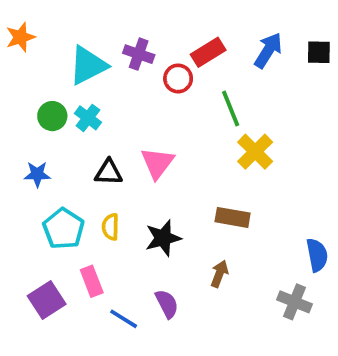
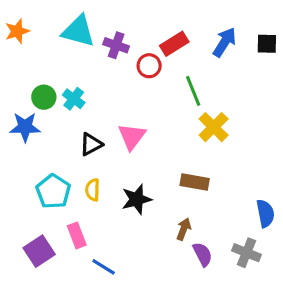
cyan triangle: (88, 65) -> (78, 31), moved, turned 42
black triangle: (109, 172) -> (91, 144), turned -30
blue star: (37, 174) -> (25, 127), moved, size x1.4
purple semicircle: (167, 304) -> (203, 254), moved

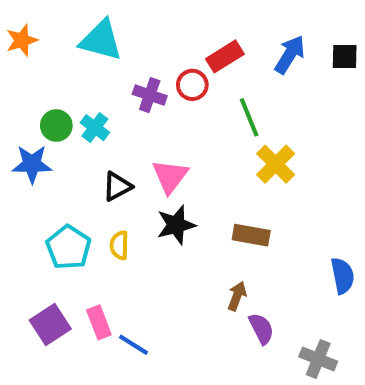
purple cross: (116, 45) -> (150, 95), moved
black star: (137, 199) -> (176, 225), moved
pink rectangle: (77, 235) -> (99, 322), moved
gray cross: (247, 253) -> (318, 359), moved

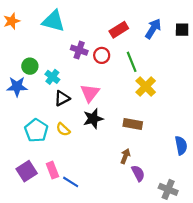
red circle: (192, 85) -> (102, 55), moved
cyan cross: (95, 128) -> (52, 77), moved
yellow semicircle: (119, 245) -> (63, 129), turned -48

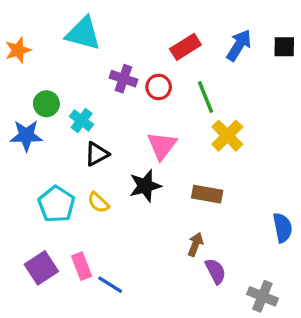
orange star: (12, 21) -> (18, 50), moved
pink triangle: (90, 93) -> (162, 146), moved

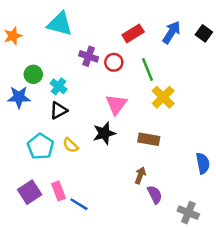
black square: (284, 47) -> (204, 33), turned 35
black triangle: (97, 154) -> (59, 110), moved

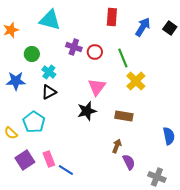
red rectangle: (133, 33) -> (112, 17), moved, turned -54
green circle: (33, 74) -> (32, 54), moved
yellow semicircle: (71, 145) -> (11, 133), moved

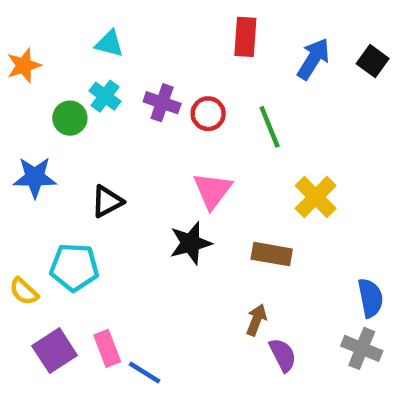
cyan triangle: (50, 20) -> (109, 43), size x0.6
cyan cross: (49, 72) -> (105, 96), moved
yellow cross: (136, 81) -> (316, 197), moved
cyan pentagon: (34, 122) -> (74, 267), turned -30
gray cross: (157, 177) -> (362, 348), moved

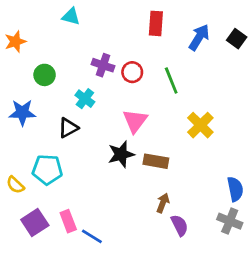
cyan triangle: (109, 43) -> (71, 16), moved
cyan cross: (105, 96) -> (85, 99), moved
brown rectangle: (272, 254) -> (156, 161), moved

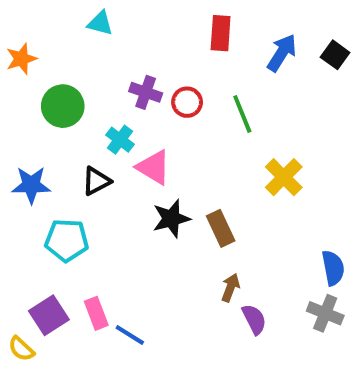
green circle: (45, 75) -> (63, 106), size x1.4
blue star: (22, 113) -> (31, 185), moved
pink triangle: (135, 121) -> (154, 167), moved, turned -36
brown rectangle: (156, 161) -> (221, 228), turned 55
yellow semicircle: (15, 185) -> (21, 349), moved

